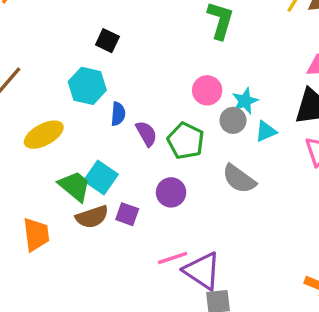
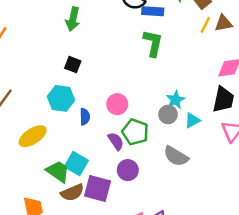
pink circle: (207, 90) -> (117, 104), moved
purple semicircle: (146, 134) -> (116, 141), moved
purple square: (127, 214) -> (98, 188), size x1.6

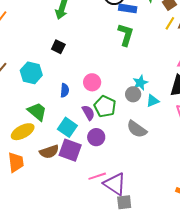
cyan hexagon: (61, 98) -> (31, 73), moved
yellow ellipse: (33, 136) -> (23, 132), moved
cyan square: (76, 164) -> (67, 127), moved
green trapezoid: (58, 171) -> (37, 112), moved

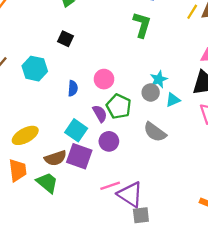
green trapezoid: (37, 112) -> (47, 183), moved

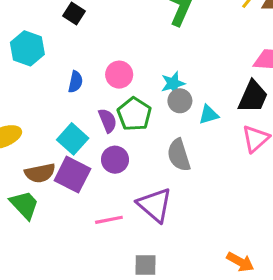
cyan star: (159, 79) -> (173, 83), moved
gray semicircle: (155, 132) -> (179, 155), turned 30
purple triangle: (130, 194) -> (155, 205), moved

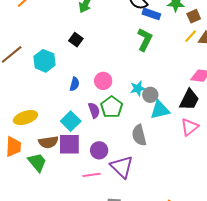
gray circle: (180, 101) -> (150, 95), moved
cyan triangle: (209, 115) -> (160, 110), size x1.5
purple circle: (115, 160) -> (99, 150), moved
purple square: (72, 175) -> (69, 144), turned -30

